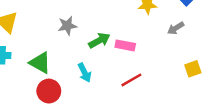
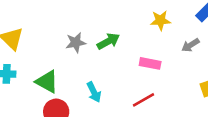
green arrow: (99, 41) -> (108, 41), moved
pink rectangle: (125, 45) -> (150, 63), moved

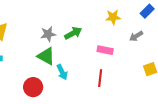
green triangle: (47, 82) -> (46, 56), moved
red line: (143, 100) -> (100, 78), turned -54

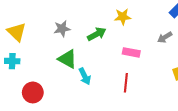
yellow star: (113, 17) -> (123, 17), moved
gray star: (48, 34) -> (62, 29), moved
red circle: (33, 87) -> (33, 92), moved

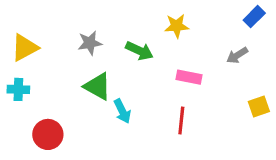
yellow triangle: (17, 32) -> (25, 48), turned 48
green arrow: (97, 34) -> (139, 51), turned 54

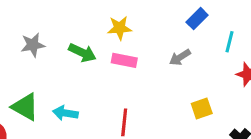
pink rectangle: (189, 77) -> (124, 60), moved
green triangle: (98, 86) -> (25, 107), moved
cyan arrow: (122, 111) -> (65, 113), turned 125

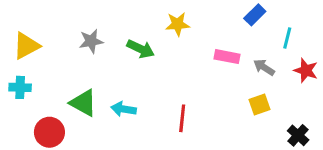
gray arrow: (180, 57) -> (264, 67), moved, turned 65
pink rectangle: (124, 60) -> (227, 57), moved

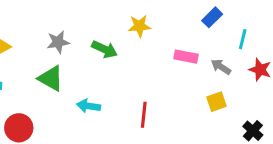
green triangle: (83, 103) -> (51, 78), moved

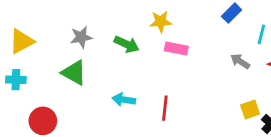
pink rectangle: (186, 57) -> (176, 49), moved
yellow square: (216, 102) -> (250, 110), moved
cyan arrow: (89, 106) -> (124, 100), moved

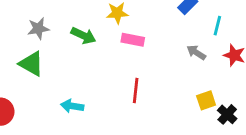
cyan arrow: (124, 100) -> (72, 106), moved
red line: (165, 108) -> (136, 91), moved

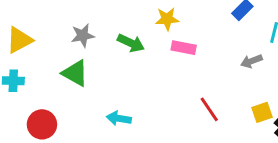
gray arrow: (196, 52) -> (251, 61), turned -54
red line: (136, 91) -> (209, 109), moved, turned -40

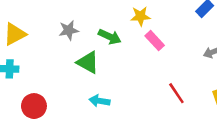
pink rectangle: (184, 48) -> (155, 41), turned 36
green triangle: (75, 73) -> (88, 62), moved

